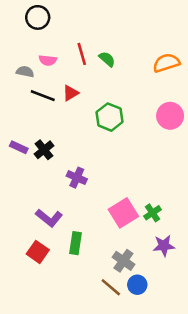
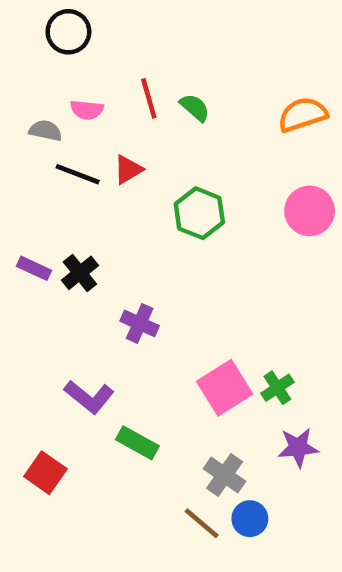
green rectangle: (76, 243) -> (137, 443), turned -70
red square: (38, 252) -> (45, 473), moved

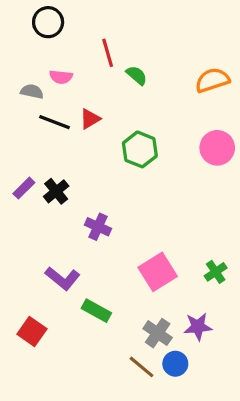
red line: (149, 98) -> (108, 53), moved
purple rectangle: (34, 268) -> (24, 188), turned -70
green cross: (277, 388) -> (216, 272), moved
purple star: (298, 447) -> (198, 327), moved

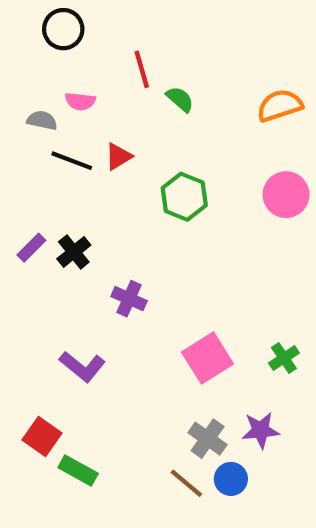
green rectangle: (96, 311) -> (78, 470), moved

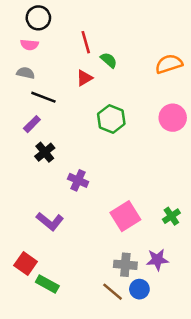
pink semicircle: (80, 101) -> (29, 45), moved
red triangle: (118, 156) -> (84, 78), moved
purple rectangle: (31, 248) -> (32, 124), moved
gray cross: (208, 439) -> (125, 265), turned -30

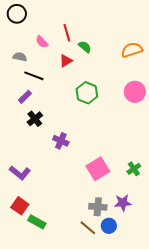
black circle: (38, 18) -> (17, 14), moved
pink semicircle: (29, 45) -> (42, 42), moved, turned 40
purple L-shape: (50, 221) -> (20, 173), moved

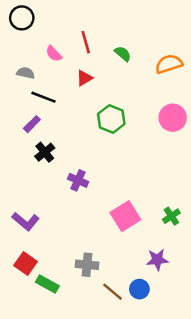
green semicircle: (85, 47) -> (123, 54), moved
gray cross: (98, 207) -> (87, 265), moved

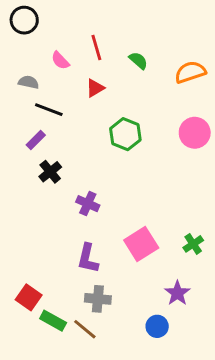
purple L-shape: (26, 221) -> (88, 258), moved, turned 64
purple star: (157, 260) -> (177, 293), turned -30
brown line: (113, 292) -> (85, 329), moved

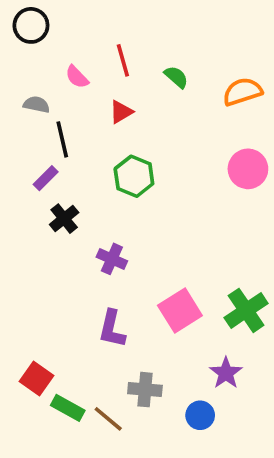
black line: (49, 110) -> (62, 139), turned 56
green hexagon: (125, 134) -> (134, 176), moved
green cross: (193, 244) -> (246, 310), size x1.6
gray cross: (98, 299) -> (145, 390), moved

